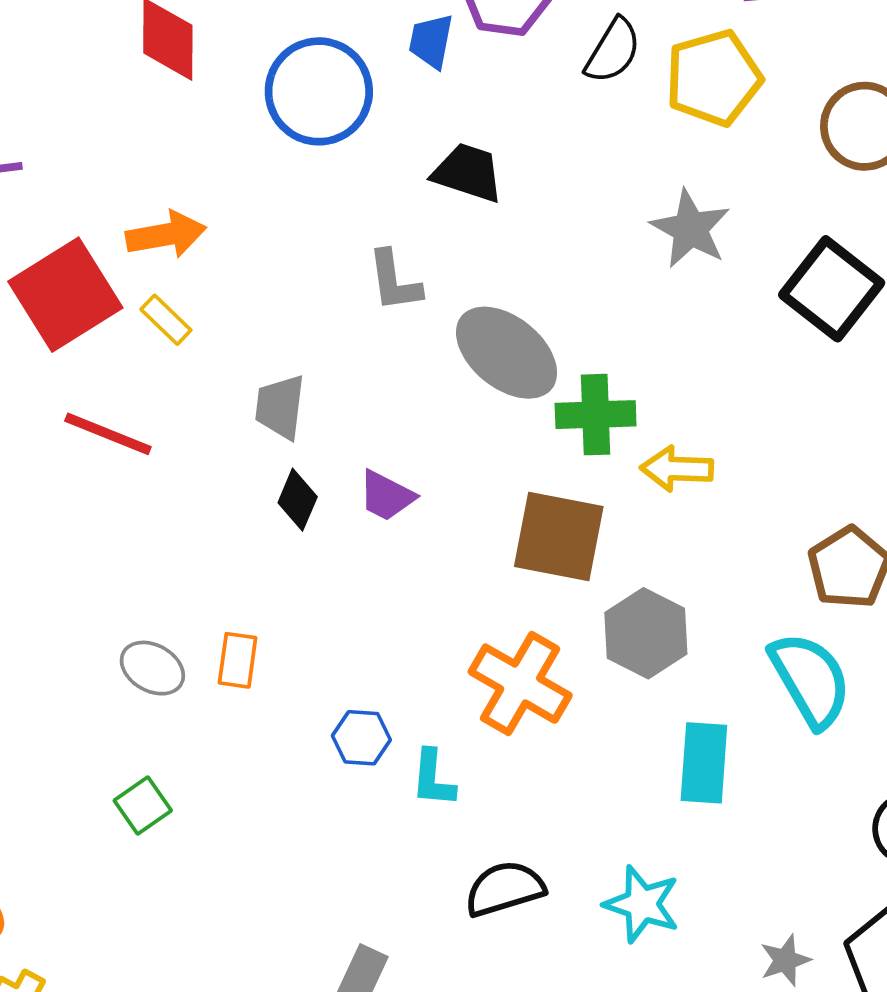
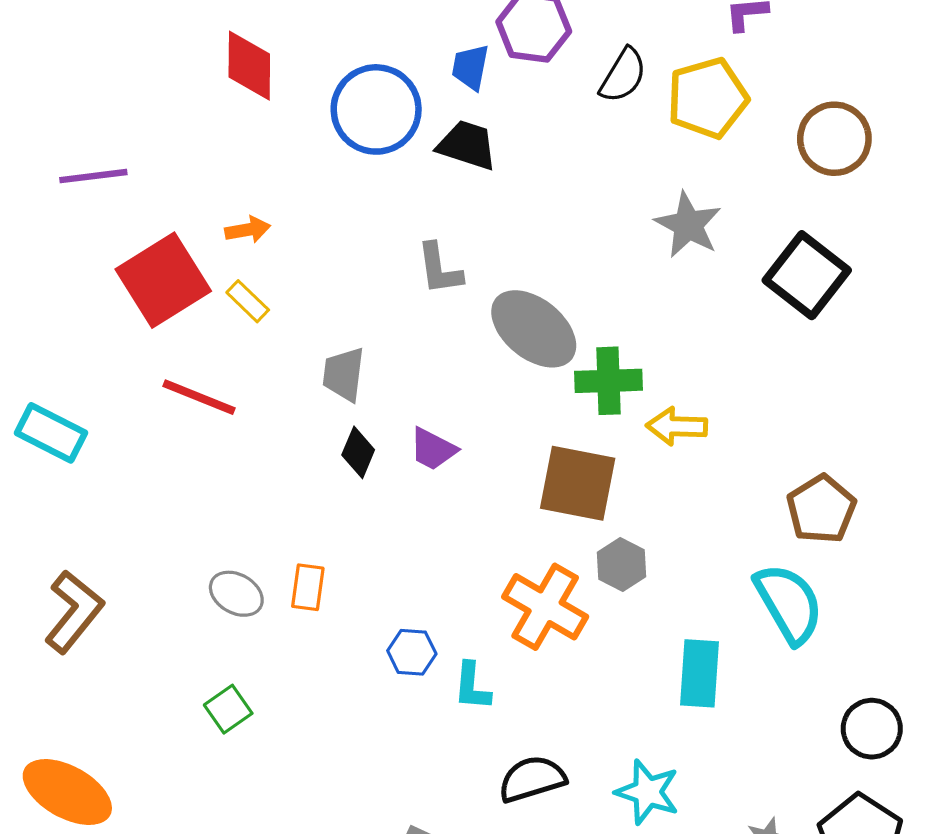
black trapezoid: (468, 173) -> (467, 145), moved
orange arrow: (166, 235) -> (248, 230), size x0.7
gray hexagon: (646, 633) -> (621, 564), moved, size x0.7

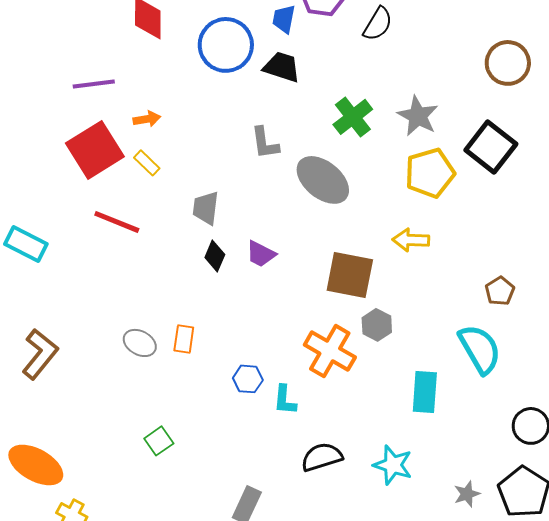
yellow pentagon: (708, 98) -> (430, 173), moved
purple line: (93, 176) -> (94, 84), moved
green cross: (608, 381) -> (353, 117), moved, turned -36
brown pentagon: (821, 509) -> (500, 291), size x0.7
green square: (228, 709) -> (159, 441), moved

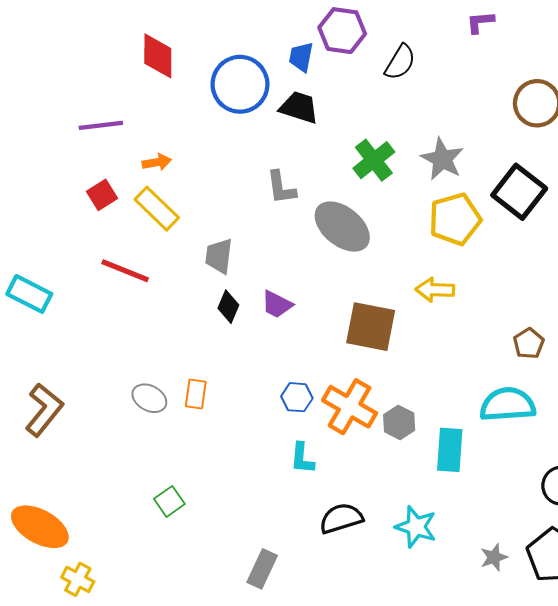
red square: (95, 150) -> (102, 195), size x0.5
yellow rectangle: (147, 163) -> (157, 209), size x1.6
gray hexagon: (377, 325) -> (399, 422), moved
cyan semicircle: (480, 349) -> (508, 405), turned -64
blue hexagon: (248, 379) -> (297, 397), moved

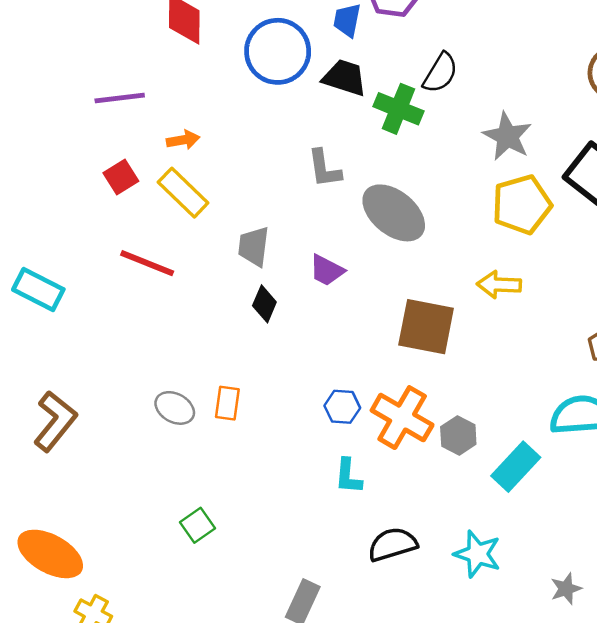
black semicircle: (400, 62) -> (440, 73), moved
green cross: (374, 160) -> (398, 109), moved, turned -30
purple trapezoid: (277, 304) -> (327, 270), moved
cyan rectangle: (450, 450) -> (516, 467), turned 39

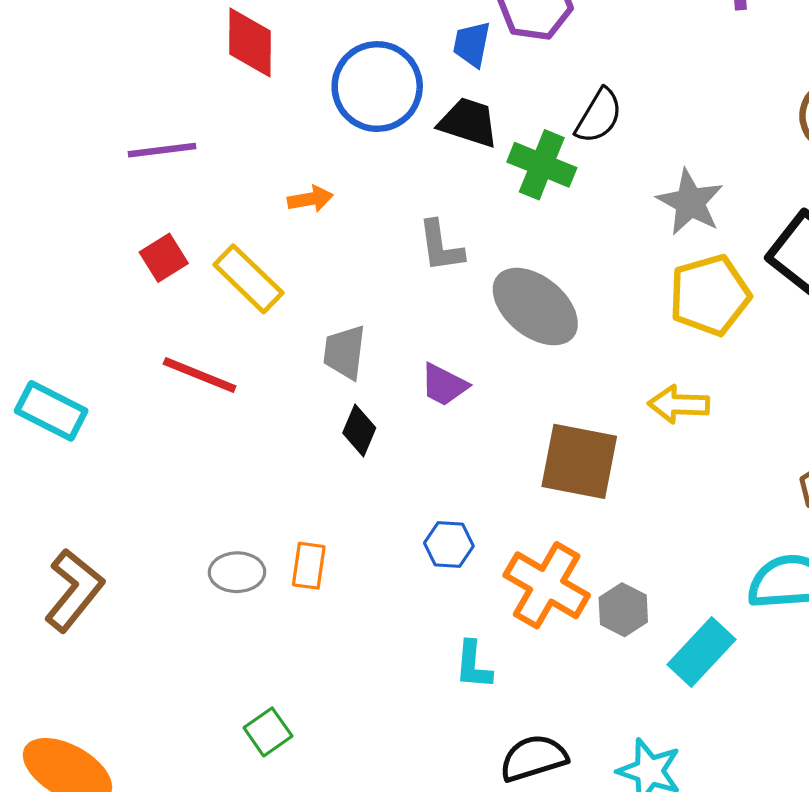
orange arrow: (183, 140) -> (310, 199), moved
blue hexagon: (342, 407) -> (449, 545), moved
gray ellipse: (175, 408) -> (237, 572), turned -30

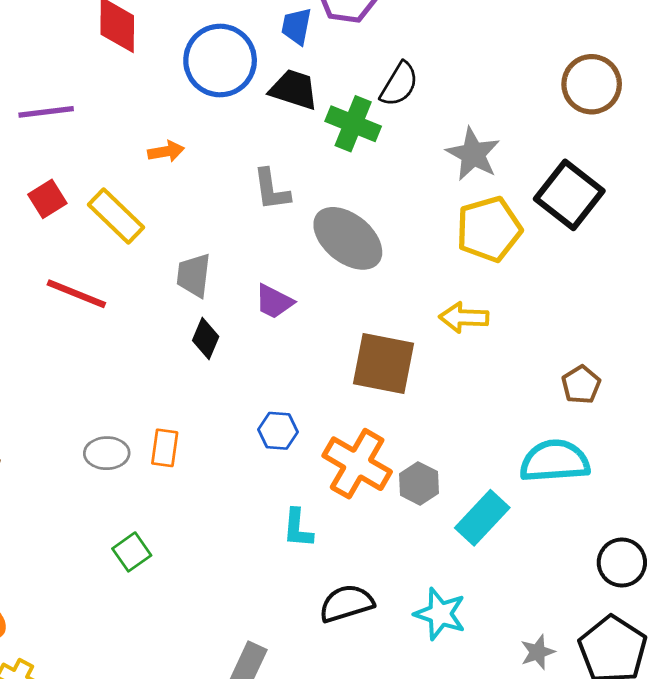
green square: (268, 732) -> (132, 552), moved

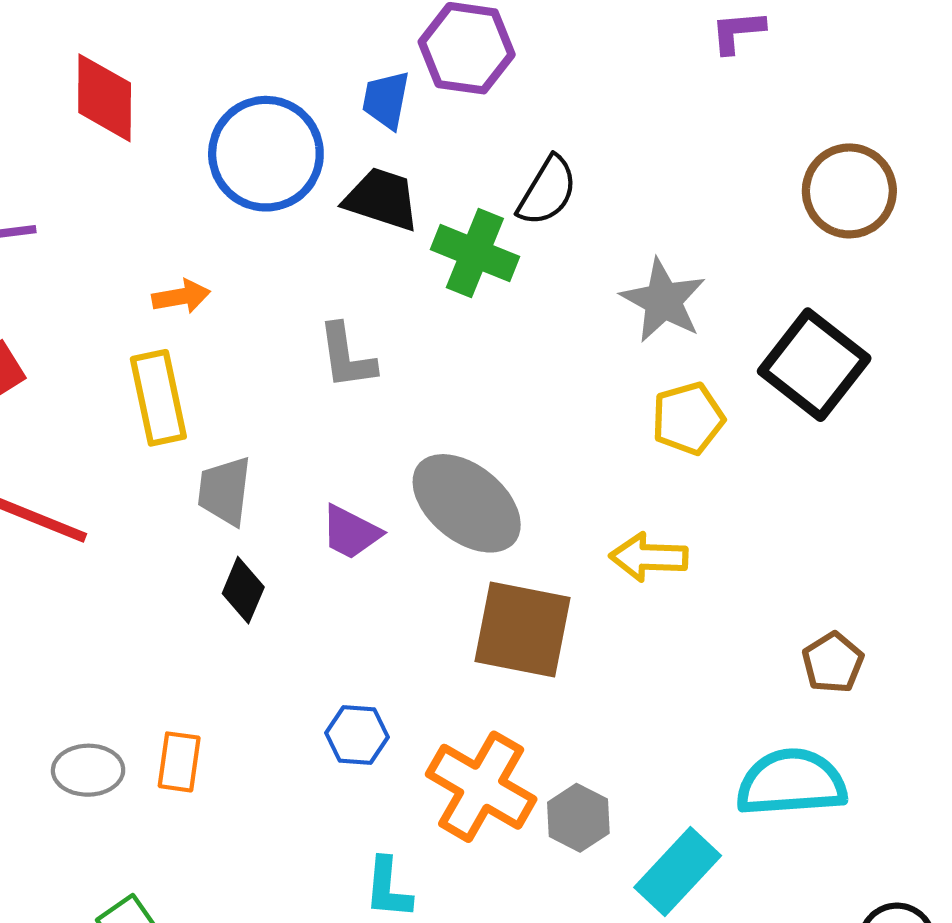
yellow rectangle: (116, 216) -> (158, 398), moved, turned 34
yellow pentagon: (489, 229) -> (688, 418), size x0.7
gray ellipse: (348, 238) -> (467, 503), moved

